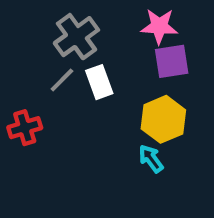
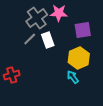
pink star: (159, 26) -> (59, 13), moved
red cross: (25, 128) -> (12, 75), moved

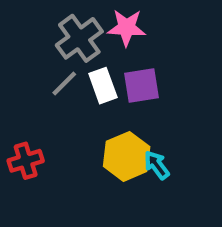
purple square: (83, 30) -> (142, 86), moved
yellow hexagon: (79, 58) -> (127, 156), moved

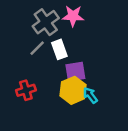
purple square: (142, 86) -> (75, 72), moved
red cross: (26, 161) -> (26, 90), moved

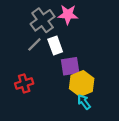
yellow hexagon: (73, 90) -> (82, 83), moved
cyan arrow: (90, 95) -> (84, 102), moved

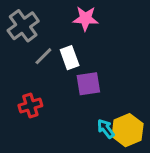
gray cross: (43, 20) -> (23, 26), moved
yellow hexagon: (82, 83) -> (128, 130), moved

